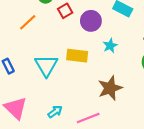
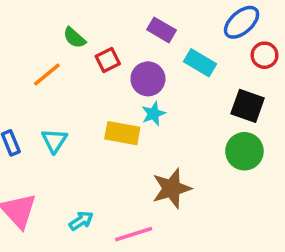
cyan star: (110, 46) -> (153, 114), moved
cyan triangle: (46, 66) -> (54, 141), moved, size x0.7

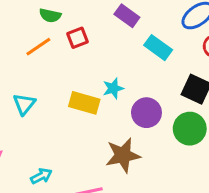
green semicircle: (74, 38) -> (50, 15), turned -35
orange line: (47, 75) -> (38, 47), moved
purple circle: (148, 79) -> (146, 113), moved

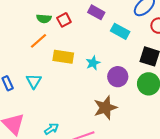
red square: (77, 38) -> (64, 20), moved
yellow rectangle: (84, 103) -> (63, 57), moved

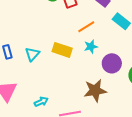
orange line: (38, 41) -> (86, 27), moved
yellow rectangle: (63, 57) -> (62, 50), moved

